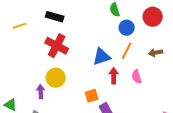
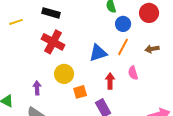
red arrow: (114, 76) -> (110, 81), moved
yellow circle: (56, 78) -> (64, 74), moved
orange square: (92, 96) -> (80, 92), moved

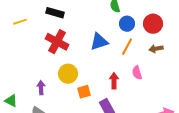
red circle: (149, 13) -> (153, 24), moved
blue triangle: (98, 53) -> (99, 42), moved

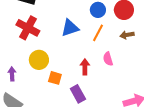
orange square: (84, 92) -> (55, 78), turned 32

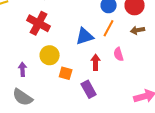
blue triangle: (70, 28) -> (85, 36), moved

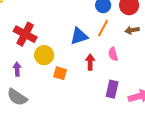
red cross: (39, 23) -> (25, 34), moved
purple rectangle: (89, 89) -> (112, 89), moved, turned 42

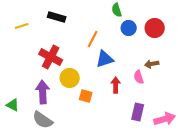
orange line: (103, 28) -> (93, 39), moved
brown arrow: (132, 30) -> (152, 64), moved
purple arrow: (17, 69) -> (43, 92), size x1.6

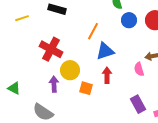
red arrow: (116, 85) -> (107, 75), moved
purple arrow: (43, 92) -> (54, 84), moved, size x0.7
green triangle: (13, 105) -> (14, 88), moved
purple rectangle: (138, 112) -> (138, 104), turned -42

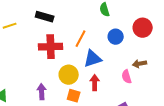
blue circle: (129, 20) -> (116, 37), moved
red cross: (51, 49) -> (51, 47), moved, turned -30
yellow circle: (70, 70) -> (69, 75), moved

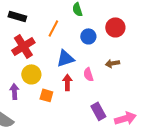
orange line: (81, 39) -> (53, 28), moved
red cross: (51, 47) -> (23, 46), turned -30
yellow circle: (69, 75) -> (31, 74), moved
pink semicircle: (127, 77) -> (88, 74), moved

